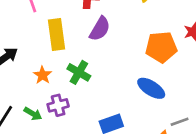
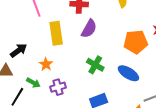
green cross: (79, 72) -> (95, 65), moved
green arrow: (33, 114) -> (33, 83), moved

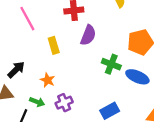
yellow rectangle: (56, 33) -> (54, 45), size x0.7
green cross: (95, 65) -> (111, 64), moved

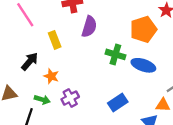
black arrow: (16, 70) -> (30, 61), moved

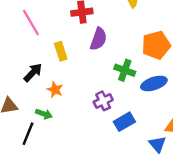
blue ellipse: (143, 65) -> (154, 83), turned -40
purple cross: (70, 98) -> (103, 101), moved

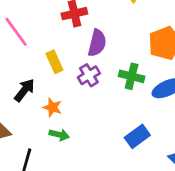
purple cross: (103, 101) -> (89, 75), moved
green arrow: (44, 114) -> (59, 135), moved

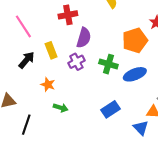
black arrow: (24, 90) -> (27, 60), moved
green arrow: (59, 135) -> (61, 108), moved

